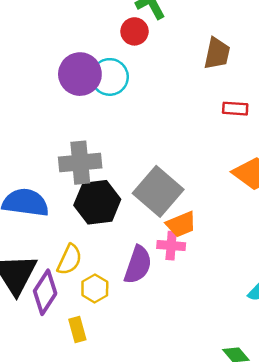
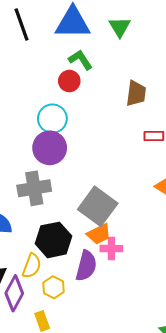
purple circle: (80, 74) -> (50, 148), moved
black hexagon: (97, 202) -> (53, 240), moved
orange trapezoid: (181, 224) -> (99, 234), moved

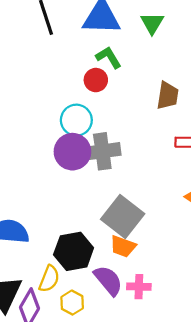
gray cross: (34, 188) -> (102, 151), moved
orange trapezoid: (99, 234) -> (123, 246), turned 45
pink cross: (111, 249) -> (139, 287), moved
purple semicircle: (86, 266) -> (108, 280), turned -56

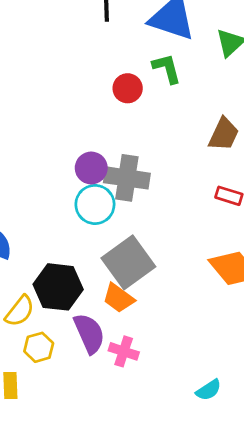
red circle: (96, 80) -> (128, 88), moved
cyan circle: (76, 120) -> (95, 204), moved
purple circle: (72, 152) -> (91, 168), size x0.7

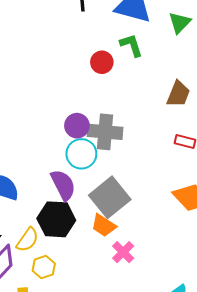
purple semicircle: (89, 333) -> (63, 185), moved
pink cross: (124, 351) -> (123, 252), moved, turned 30

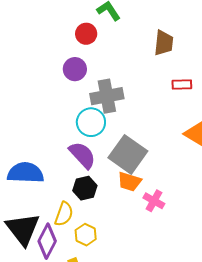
purple circle: (77, 126) -> (75, 69), moved
black hexagon: (56, 219) -> (85, 188), size x0.7

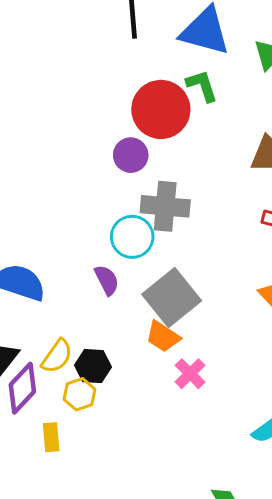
red circle: (86, 34) -> (161, 109), size x1.8
purple semicircle: (82, 155) -> (107, 280), size x0.7
black hexagon: (85, 188) -> (93, 366), moved

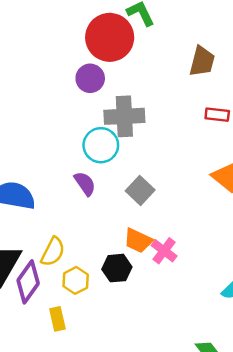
gray square: (172, 297) -> (140, 190), size x0.6
orange trapezoid: (163, 337) -> (138, 241), moved
black hexagon: (93, 366) -> (117, 268), moved

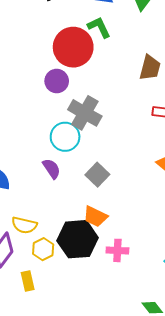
gray cross: (124, 116) -> (85, 113), turned 32
pink cross: (164, 251) -> (117, 250), moved, turned -35
yellow semicircle: (53, 252) -> (24, 225), turned 75
black hexagon: (117, 268) -> (78, 239), size x1.6

